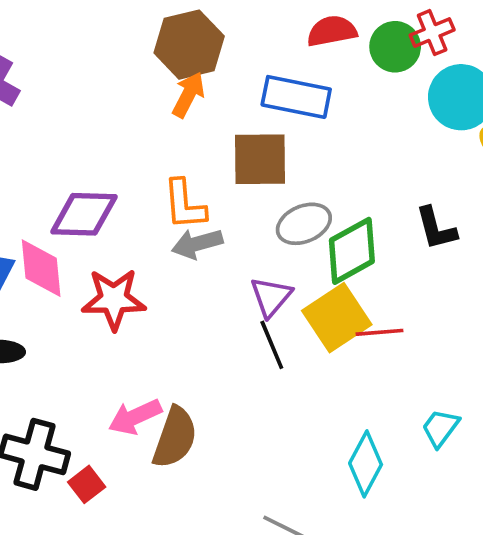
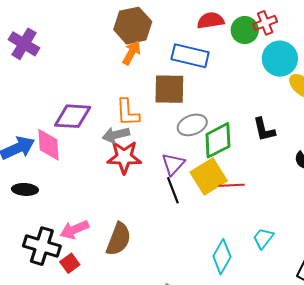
gray arrow: (197, 244) -> (116, 135), moved
red star: (114, 299) -> (124, 157), moved
pink arrow: (135, 417) -> (74, 230), moved

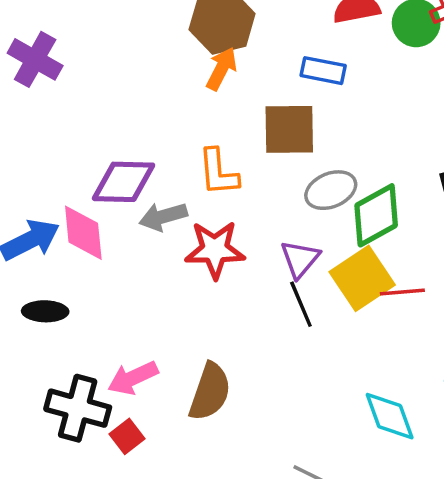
blue rectangle: (190, 56) -> (323, 71), size x0.7
gray arrow: (116, 135) -> (163, 217), moved
cyan diamond: (222, 257) -> (390, 416), turned -48

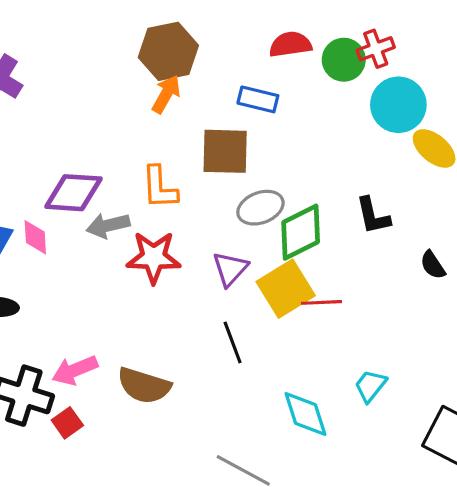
pink diamond: (83, 233) -> (35, 237), size x0.7
black line: (301, 304) -> (233, 342), moved
brown semicircle: (210, 392) -> (144, 386), turned 86

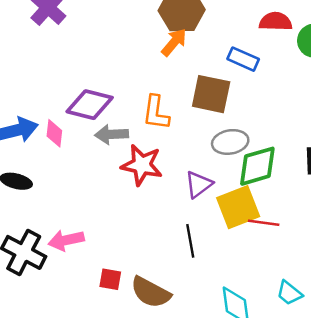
brown semicircle: (144, 386) -> (151, 292), moved
cyan trapezoid: (370, 386) -> (289, 293), turned -100
red square: (67, 423) -> (110, 279), moved, turned 35

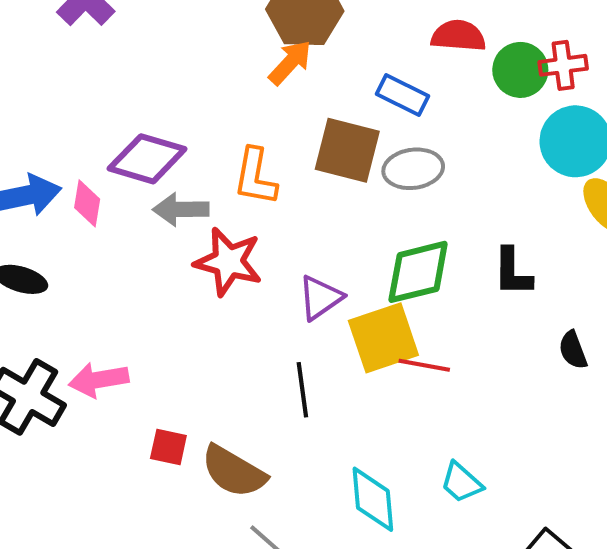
gray ellipse: (230, 142) -> (413, 169), moved

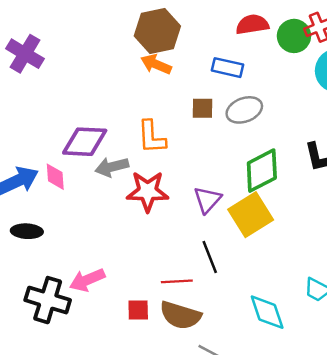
orange arrow: (290, 63) -> (156, 64), turned -96
brown square: (347, 150) -> (202, 108), size x0.6
red line: (424, 365) -> (177, 281), moved

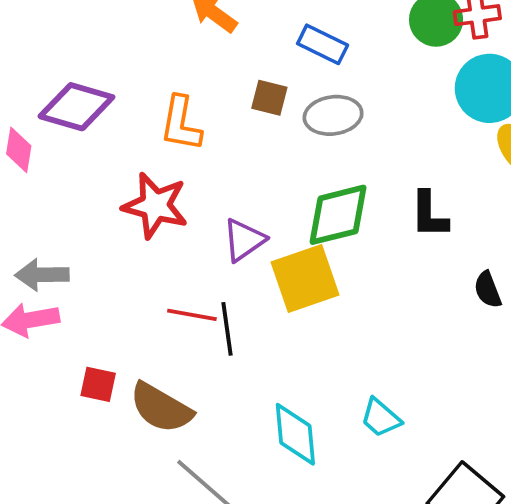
gray arrow: (112, 167) -> (42, 275), moved
red line: (177, 281) -> (192, 315), moved

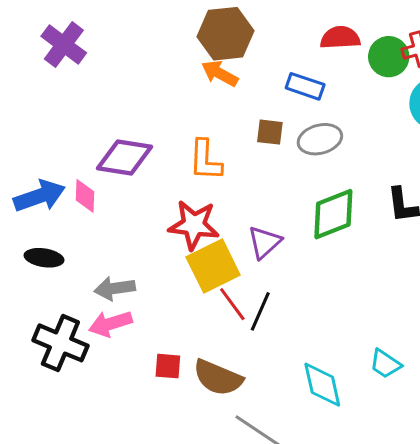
yellow square: (305, 279) -> (213, 266), moved
red line: (192, 315) -> (232, 304), turned 51
black line: (227, 329) -> (260, 311), turned 39

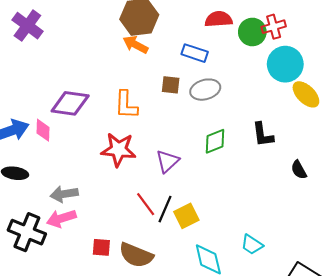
green diamond: (333, 214) -> (215, 141), size x0.7
yellow square: (213, 266) -> (186, 216), moved, size x0.7

